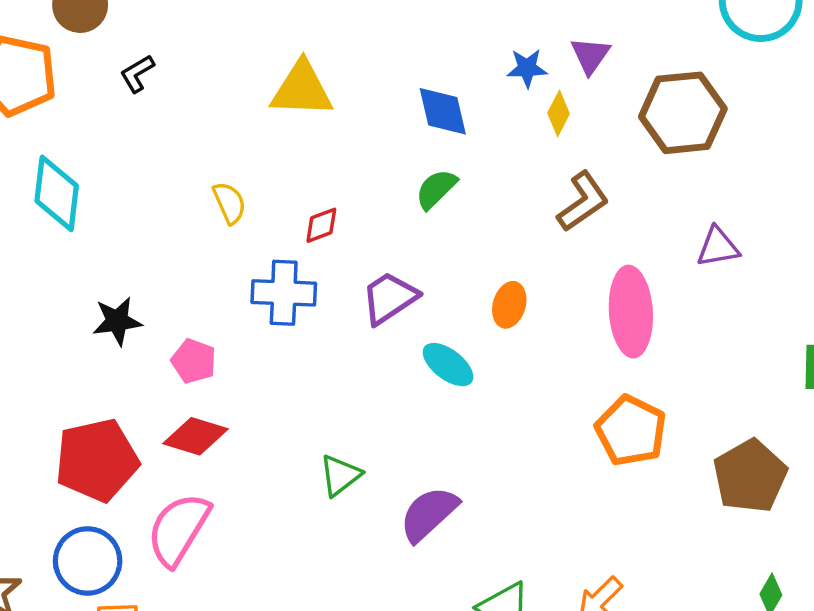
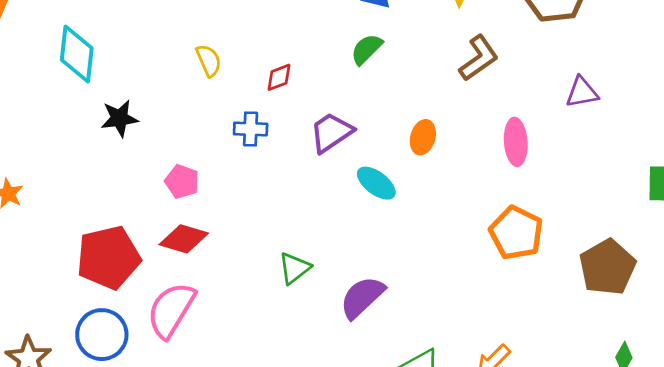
blue cross: (284, 293) -> (251, 129), size x0.7
pink ellipse: (631, 312) -> (516, 142), size x0.7
black star: (117, 321) -> (119, 118), moved

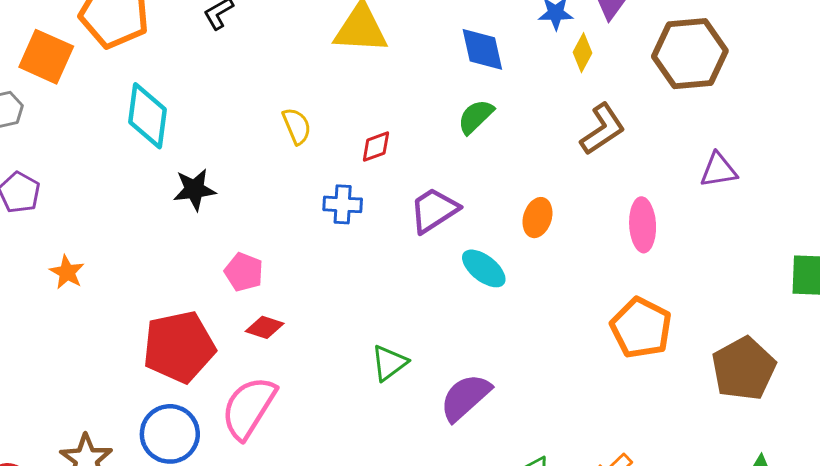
pink pentagon: (182, 182) -> (244, 272), moved
red diamond: (184, 239) -> (265, 327), size x0.7

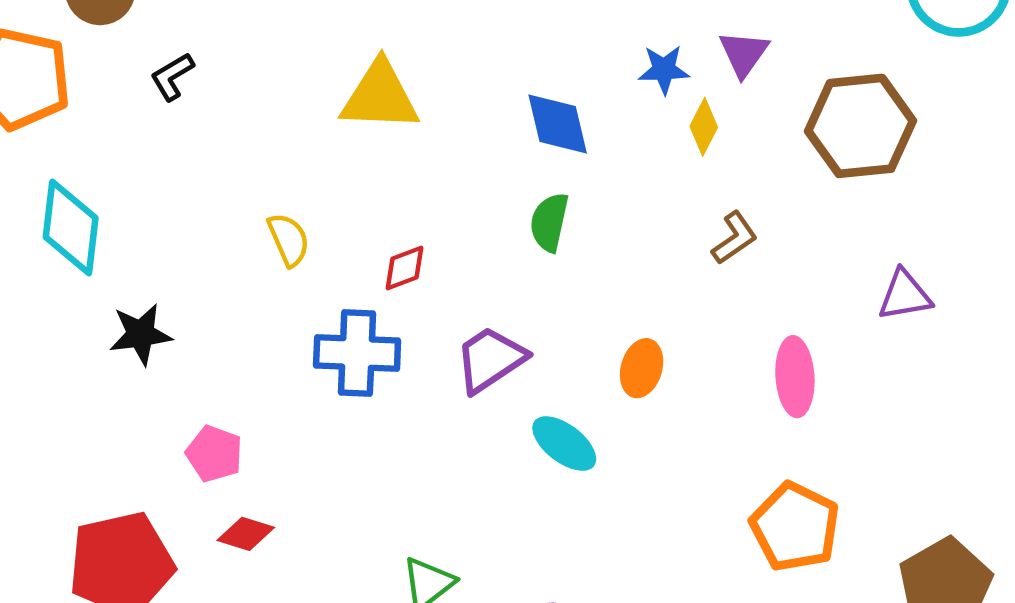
green semicircle: (476, 117) -> (549, 222), turned -33
brown L-shape: (602, 129) -> (734, 238), size x0.7
blue cross: (343, 204) -> (357, 353), size x1.5

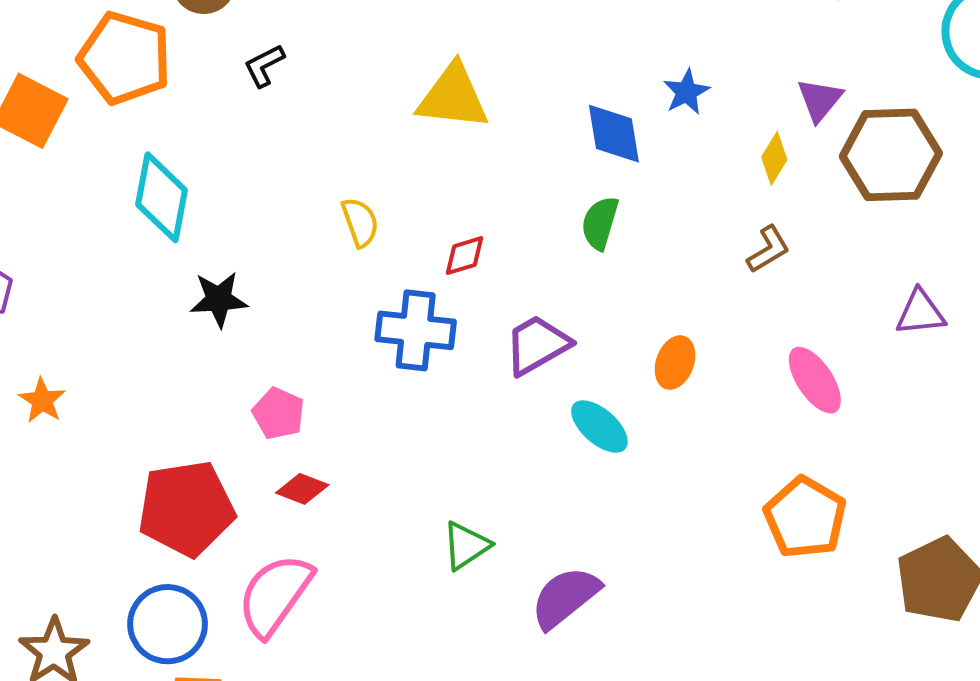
purple triangle: (744, 54) -> (820, 100), moved
blue star: (664, 70) -> (686, 92), moved, turned -30
yellow diamond: (704, 127) -> (774, 158), moved
pink ellipse: (795, 377) -> (815, 380), turned -34

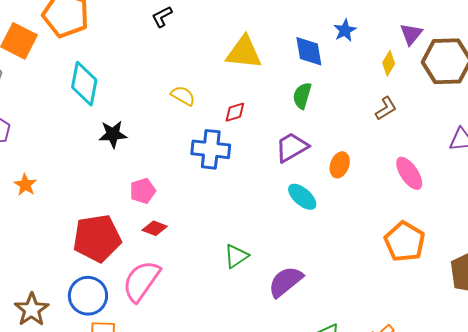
black L-shape: (264, 66) -> (162, 17), moved
yellow triangle: (453, 97) -> (244, 53), moved
yellow semicircle: (360, 222) -> (183, 96), turned -40
purple trapezoid: (537, 345) -> (292, 147), moved
pink pentagon: (278, 413) -> (143, 191), turned 30

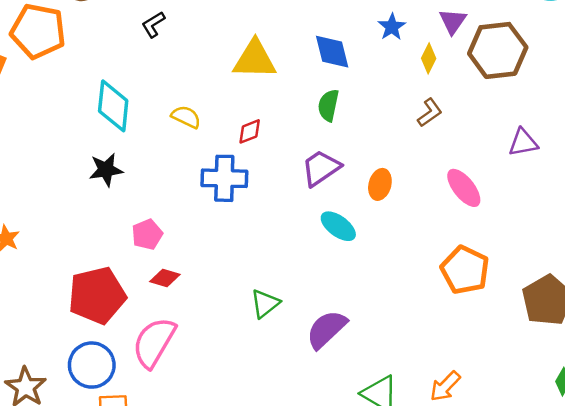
blue star: (345, 30) -> (392, 27), moved
cyan diamond: (84, 84) -> (113, 106), moved

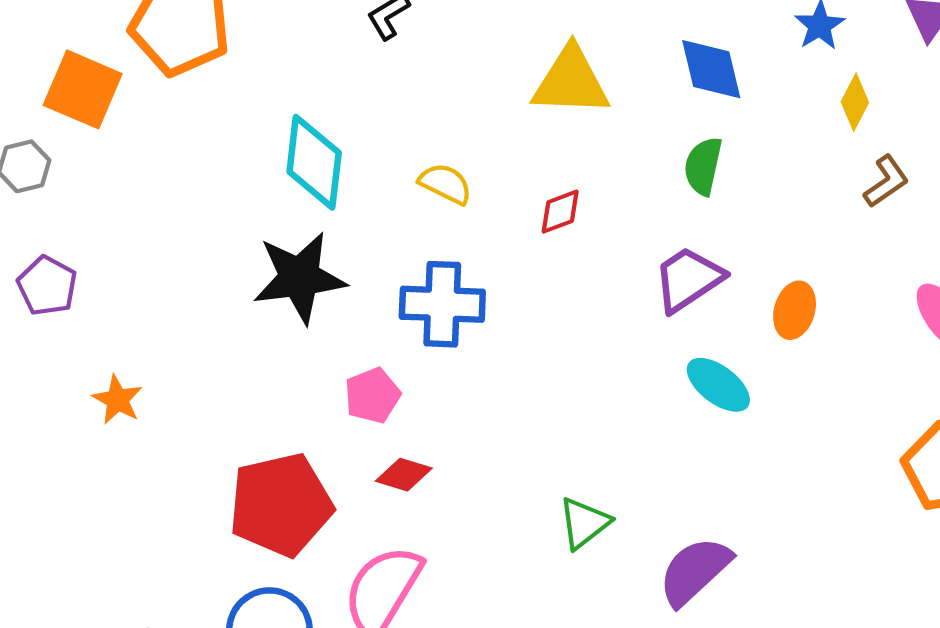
yellow diamond: (429, 58) -> (855, 102), moved
black star: (106, 170) -> (299, 278), size x1.5
blue cross: (224, 178) -> (442, 304), moved

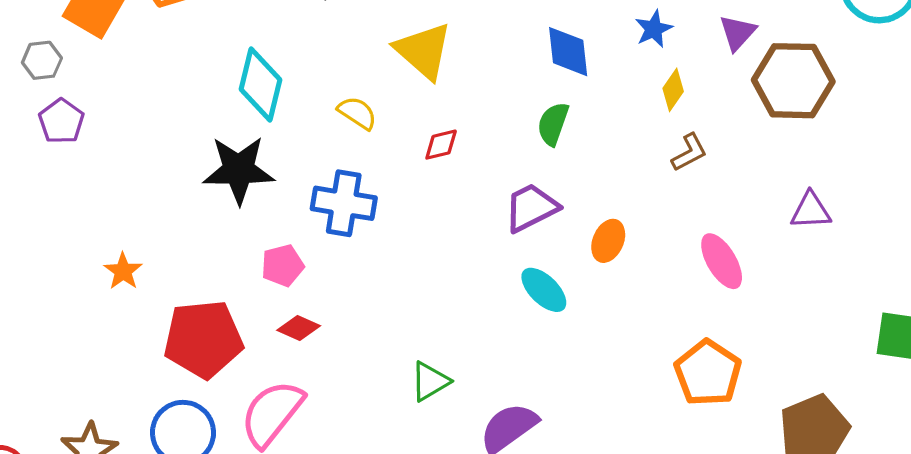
yellow triangle: (571, 81) -> (423, 51), moved, turned 32
purple pentagon: (47, 286) -> (61, 121), moved
orange star: (118, 400) -> (123, 271), moved

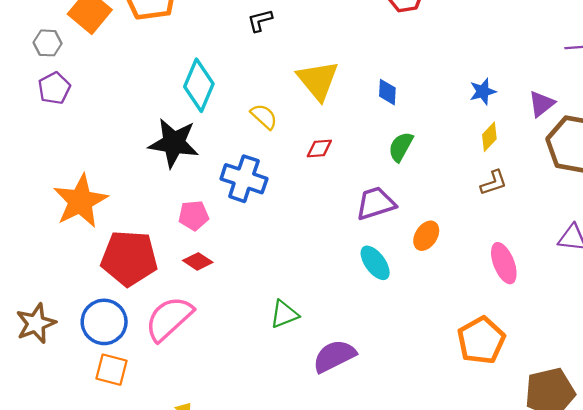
blue diamond: (568, 52) -> (387, 92), moved, size x0.7
orange star: (123, 271) -> (80, 201), size x2.0

